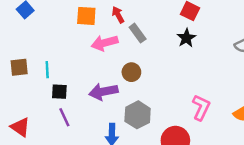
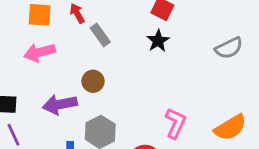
pink arrow: (105, 43) -> (40, 52), moved

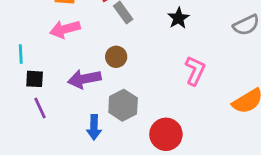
pink L-shape: (175, 123) -> (195, 71), moved

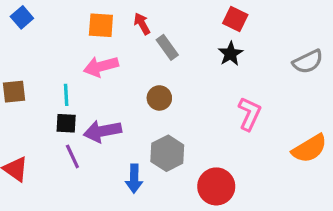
cyan line: (21, 54) -> (66, 95), moved
purple arrow: (84, 79) -> (102, 131), moved

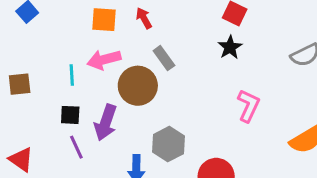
gray rectangle: (167, 47) -> (164, 58), moved
cyan line: (66, 95) -> (72, 75), moved
brown circle: (159, 98) -> (138, 86), moved, size x1.6
purple arrow: (102, 131) -> (106, 123), turned -60

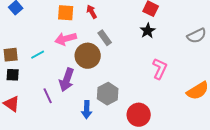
cyan line: (72, 75) -> (38, 55), moved, turned 64
black square: (70, 115) -> (13, 75), moved

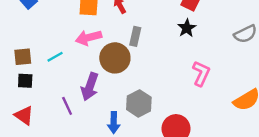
gray rectangle: (105, 38) -> (135, 36), turned 49

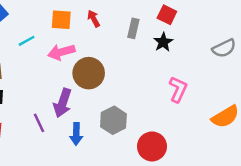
gray rectangle: (135, 36) -> (133, 28), moved
cyan line: (55, 57) -> (27, 41), moved
blue arrow: (114, 123) -> (76, 134), moved

